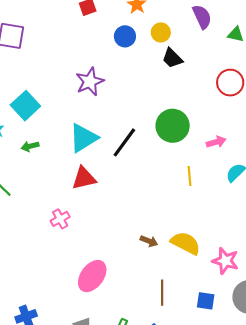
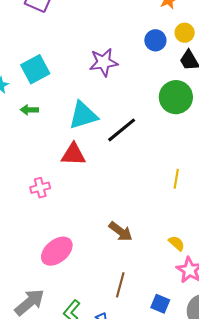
blue circle: (125, 36) -> (155, 40), moved
green circle: (173, 126) -> (176, 97), moved
brown arrow: (149, 241) -> (121, 232), size x1.4
yellow semicircle: (186, 243) -> (177, 243), moved, size x0.6

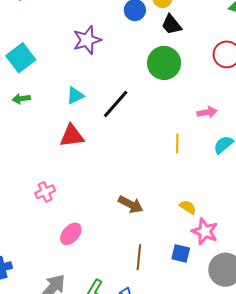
cyan triangle: (83, 115) -> (75, 96), size x0.6
pink cross: (40, 188) -> (45, 192), moved
pink ellipse: (57, 251) -> (71, 234), size x0.7
blue square: (160, 304) -> (181, 253), moved

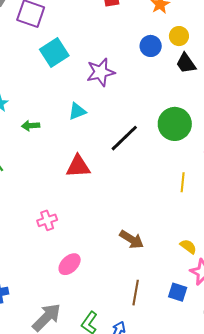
cyan square: (21, 58) -> (54, 52), moved
green circle: (164, 63) -> (175, 124), moved
cyan triangle: (75, 96) -> (77, 111), moved

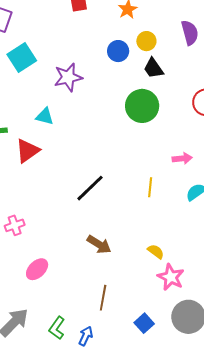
cyan triangle: (77, 111) -> (45, 116), turned 36
green circle: (175, 124) -> (142, 106), moved
black line: (124, 138) -> (90, 188), moved
red triangle: (78, 166) -> (27, 151), moved, turned -32
blue square: (178, 292) -> (144, 323), moved, turned 30

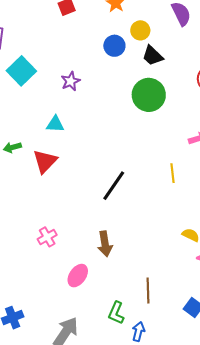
purple star: (68, 77) -> (71, 81), size x0.7
brown arrow: (99, 244) -> (105, 244), moved, turned 60
green L-shape: (57, 328) -> (116, 313), moved

